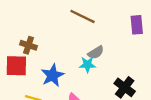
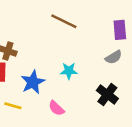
gray semicircle: (96, 53) -> (114, 57), moved

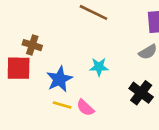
yellow line: (13, 106) -> (62, 105), moved

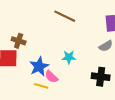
black cross: (141, 93) -> (101, 77), turned -30
pink semicircle: (85, 108) -> (51, 77), moved

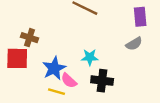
black cross: (101, 77) -> (102, 81), moved

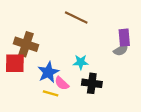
purple rectangle: (140, 17) -> (124, 38), moved
brown cross: (30, 38) -> (26, 44), size x1.5

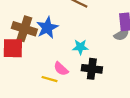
blue star: (48, 72) -> (47, 28), moved

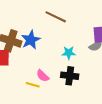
cyan star: (80, 47) -> (69, 53), moved

